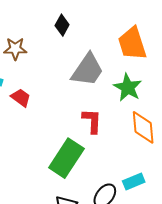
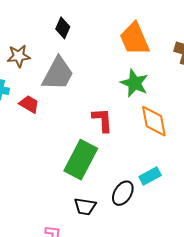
gray trapezoid: (88, 70) -> (58, 74), moved

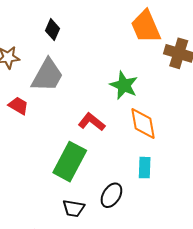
orange trapezoid: (134, 39) -> (146, 27), moved
red L-shape: (102, 120) -> (92, 122), turned -48
cyan rectangle: (150, 176) -> (145, 168), moved, turned -60

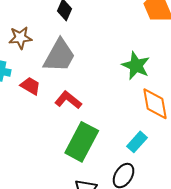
red L-shape: (92, 122) -> (68, 100), moved
cyan rectangle: (145, 168) -> (137, 142), moved, turned 40

